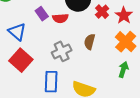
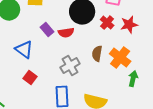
red star: (124, 15) -> (129, 25), turned 30
orange cross: (126, 42) -> (120, 58), moved
red square: (21, 60) -> (30, 78), size x0.6

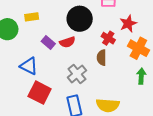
red cross: (107, 23) -> (108, 38), moved
orange cross: (120, 58) -> (138, 48), moved
red square: (30, 78) -> (40, 93), size x1.6

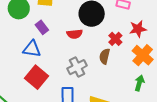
purple rectangle: (48, 42) -> (42, 27), moved
blue triangle: (29, 66) -> (32, 49), turned -30

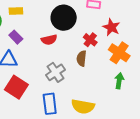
red star: (138, 29) -> (111, 27), turned -30

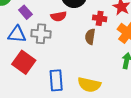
red cross: (90, 40) -> (100, 18), turned -32
gray cross: (55, 72) -> (41, 34), moved, turned 36

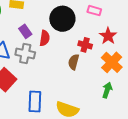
purple rectangle: (25, 12) -> (25, 31), moved
red semicircle: (59, 16) -> (45, 38), turned -77

